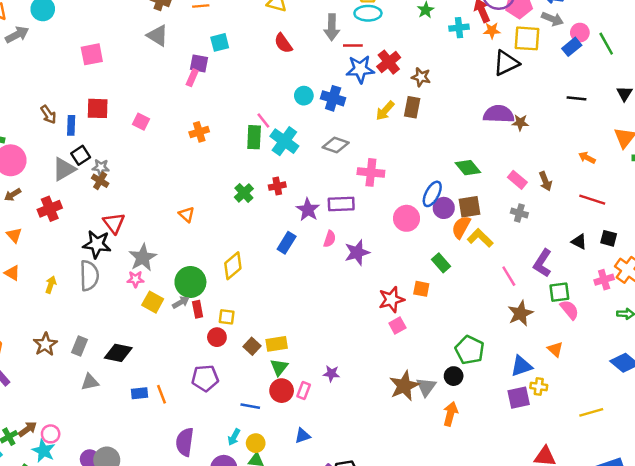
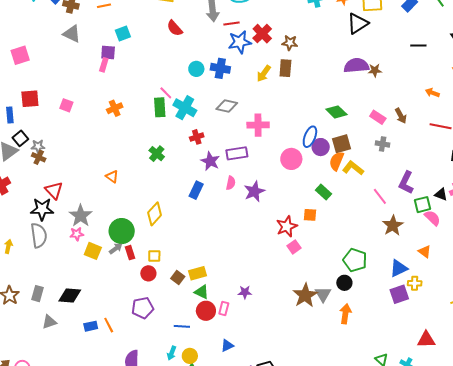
red cross: (277, 186) -> (197, 137), moved
black triangle: (579, 242) -> (441, 194), moved
green triangle: (279, 367) -> (202, 292), turned -35

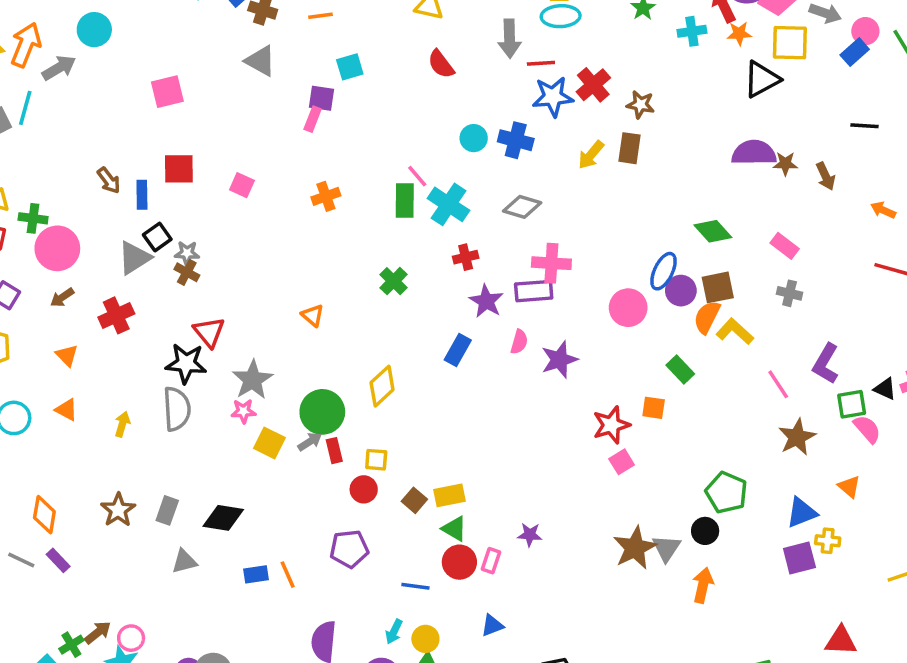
brown arrow: (401, 116) -> (826, 176), moved
pink cross: (258, 125) -> (551, 263), moved

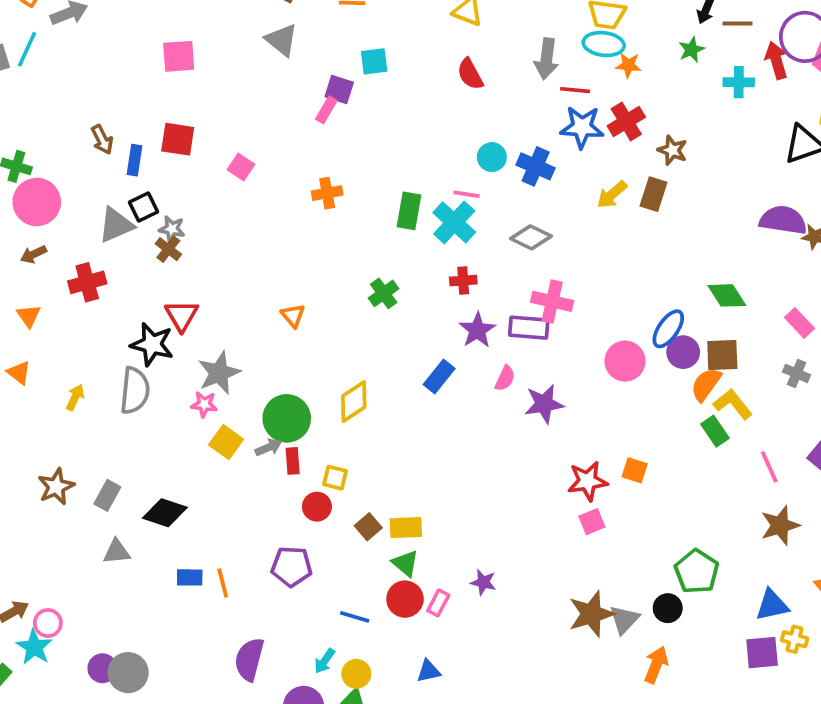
orange star: (739, 33) -> (628, 65), moved
pink line: (417, 176) -> (467, 194), moved, turned -50
green rectangle: (680, 369) -> (715, 431), moved

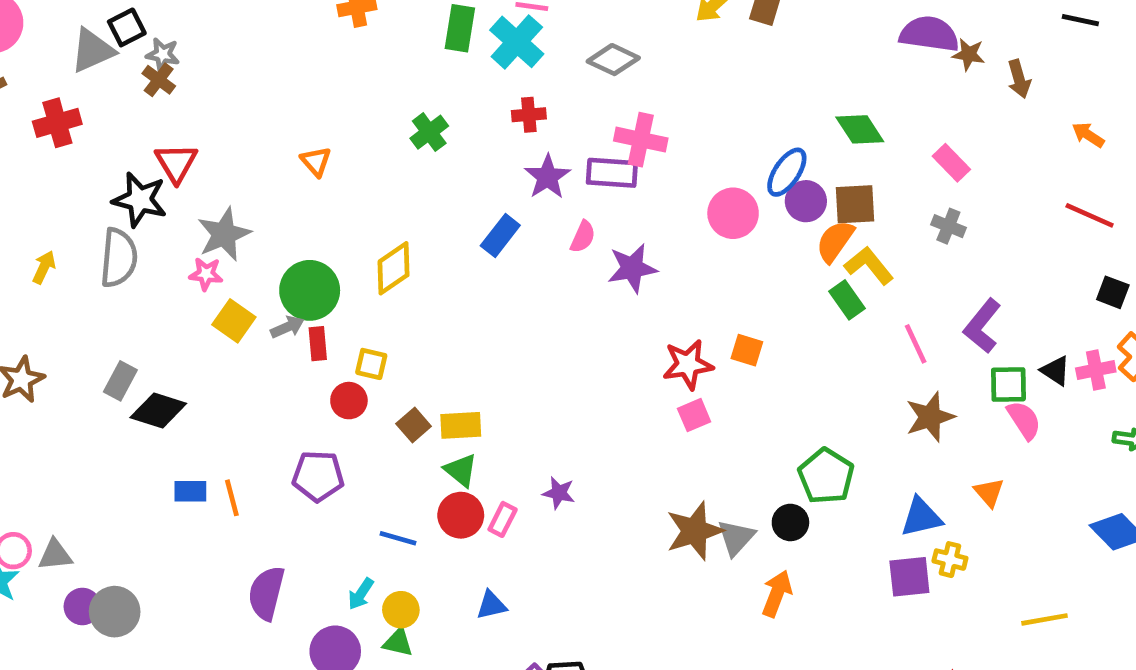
gray rectangle: (107, 495) -> (120, 381), moved
gray triangle: (117, 552) -> (55, 555), moved

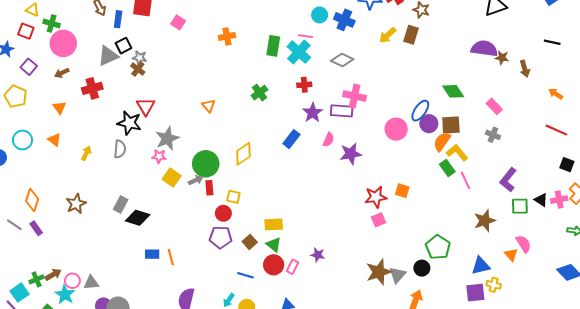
gray semicircle: (119, 258) -> (120, 149), size x0.7
pink line: (916, 344) -> (466, 180), moved
pink semicircle: (1024, 420) -> (523, 244), moved
brown square: (414, 425) -> (250, 242), moved
purple pentagon: (318, 476) -> (221, 237), moved

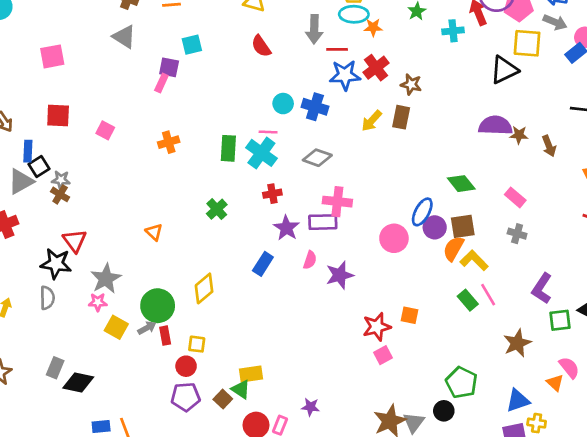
blue rectangle: (118, 19) -> (28, 151), moved
green rectangle: (447, 168) -> (468, 300), moved
green triangle: (274, 245) -> (241, 389), moved

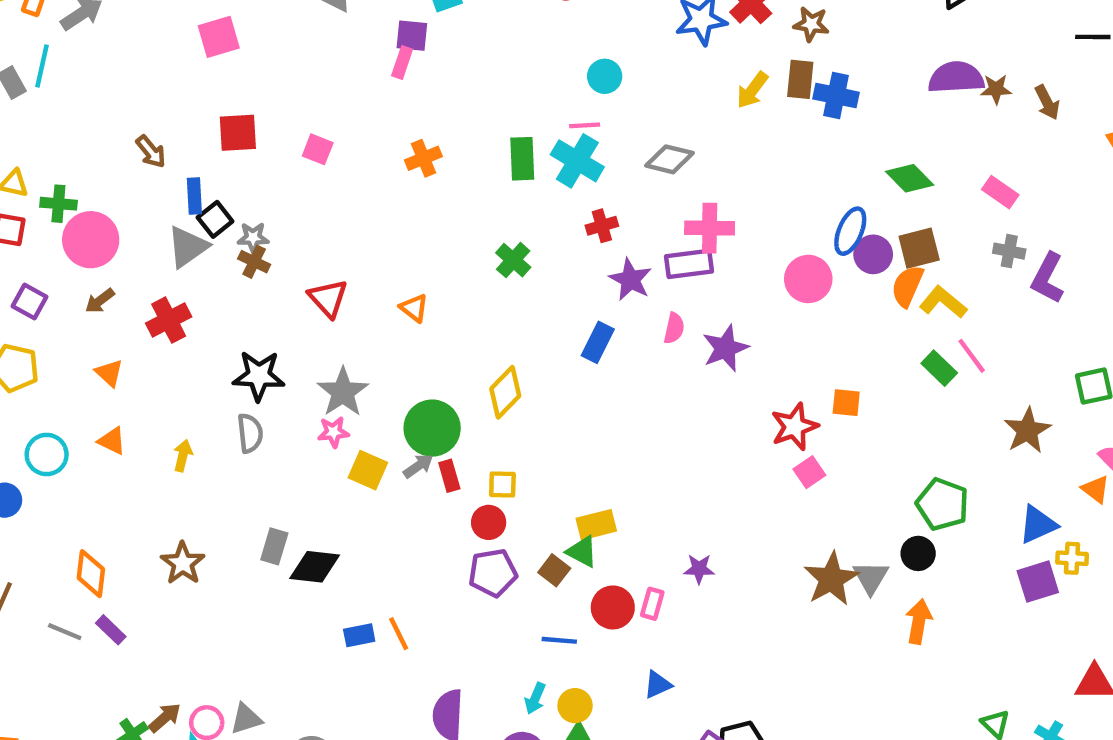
blue cross: (315, 107) -> (836, 96), moved
red triangle: (75, 241) -> (328, 298), moved
purple L-shape: (542, 288) -> (1048, 278), moved

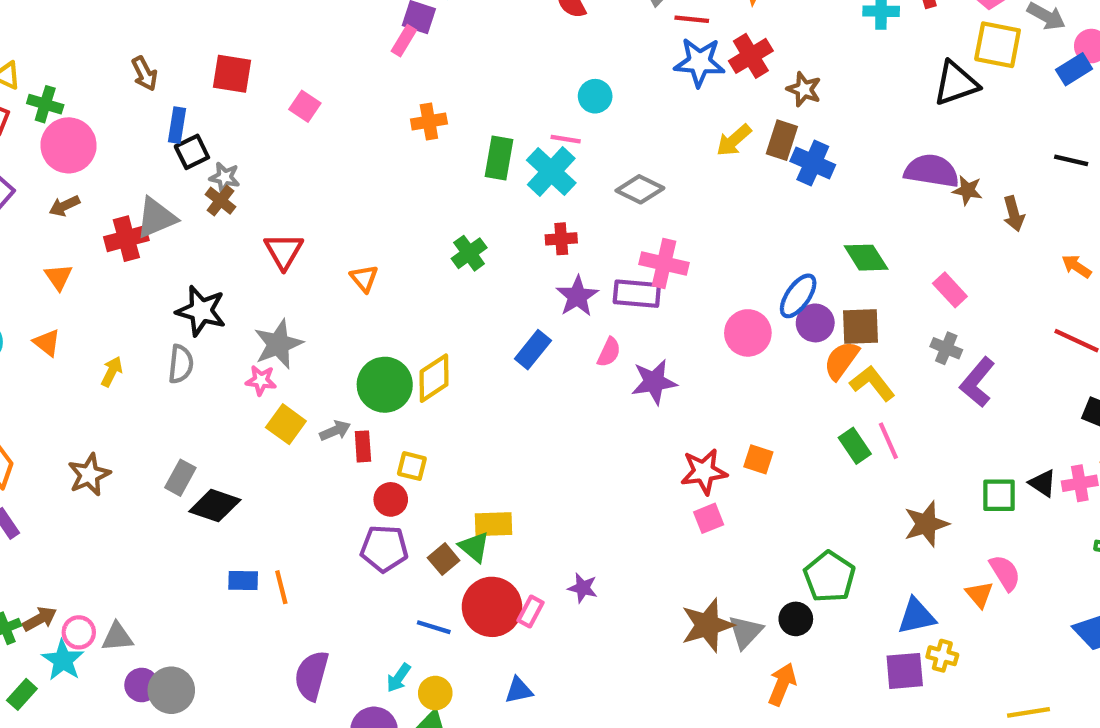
orange cross: (423, 158) -> (429, 122), moved
gray triangle: (188, 247) -> (156, 218), moved
green circle: (432, 428) -> (385, 385), moved
red circle: (613, 607) -> (492, 607), size x1.4

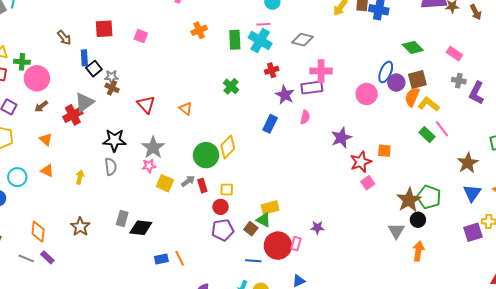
purple star: (654, 382) -> (341, 138), moved
blue triangle: (916, 616) -> (472, 193), moved, turned -30
brown star: (707, 625) -> (409, 200), moved

